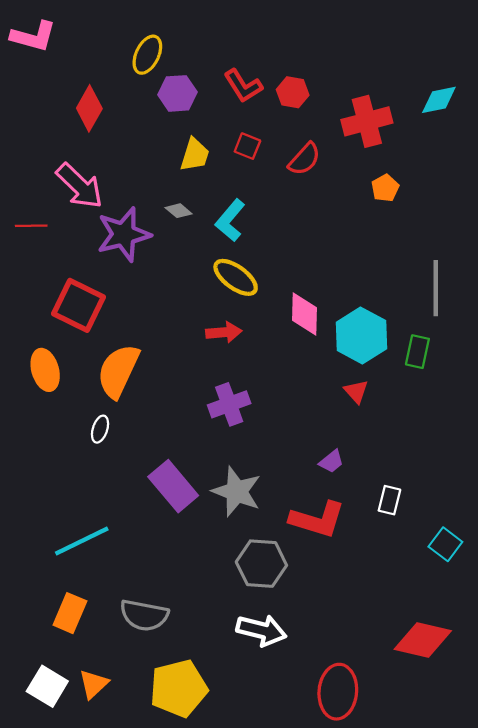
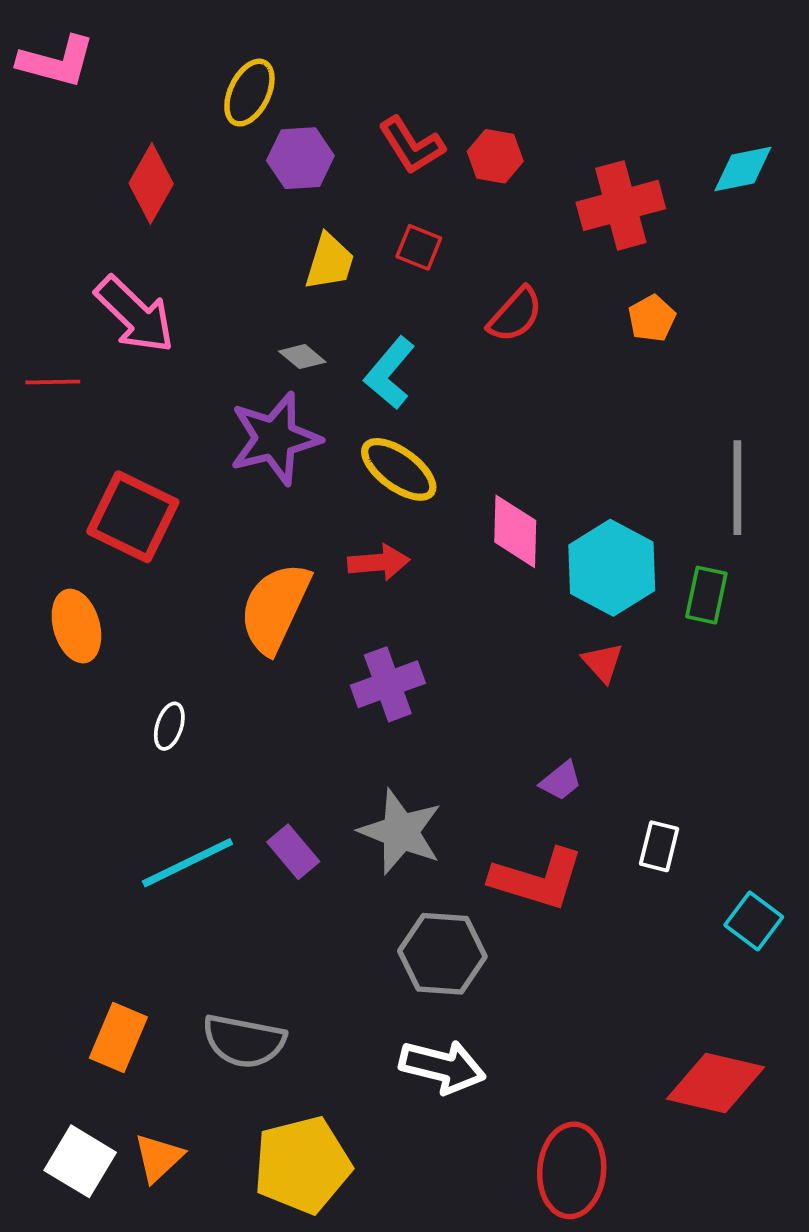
red semicircle: (304, 159) -> (515, 315), moved
purple star: (124, 234) -> (275, 438), moved
orange semicircle: (118, 371) -> (275, 608), moved
purple rectangle: (173, 486) -> (293, 852), moved, size x0.6
cyan line: (82, 541) -> (188, 863), moved

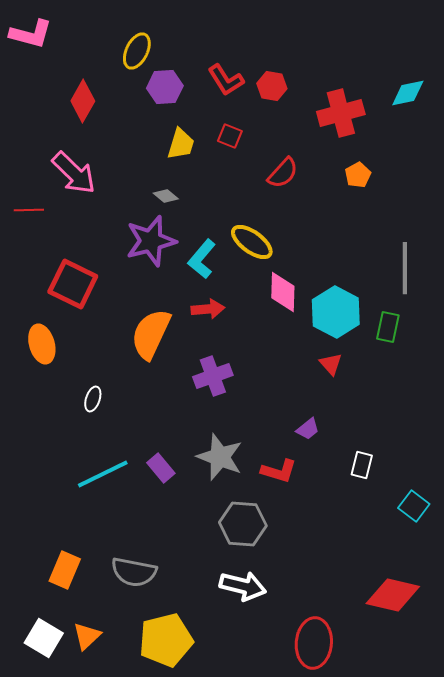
cyan L-shape: (390, 373) -> (202, 259), moved
yellow ellipse: (399, 469) -> (252, 242), moved
red L-shape: (537, 879) -> (279, 471), moved, size x0.7

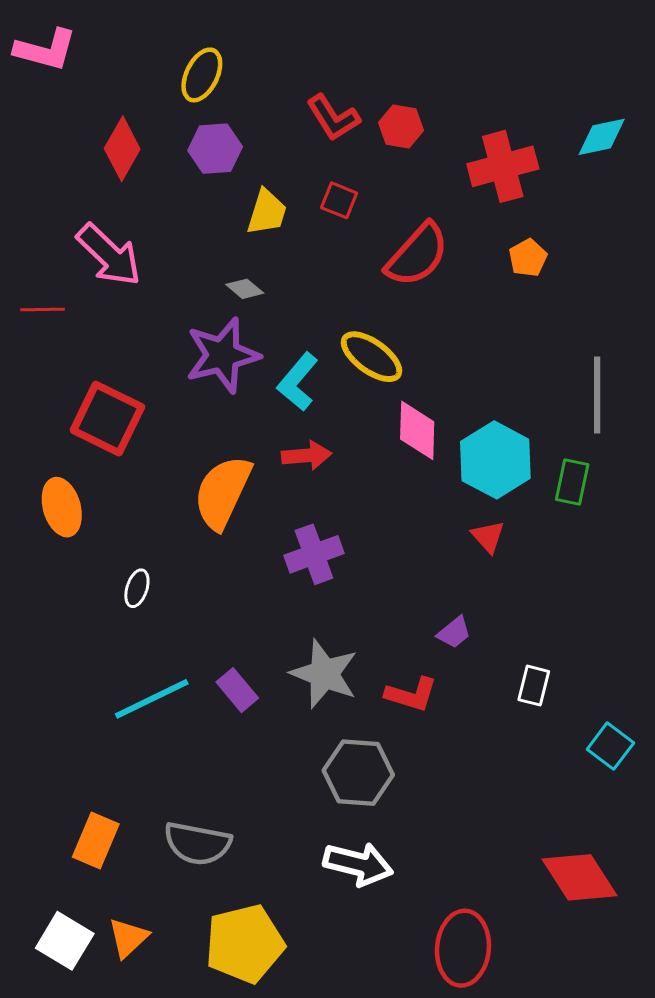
purple hexagon: (165, 87) -> (215, 149), moved
red semicircle: (283, 173) -> (417, 255), size x1.4
red diamond: (393, 595) -> (579, 877), turned 44

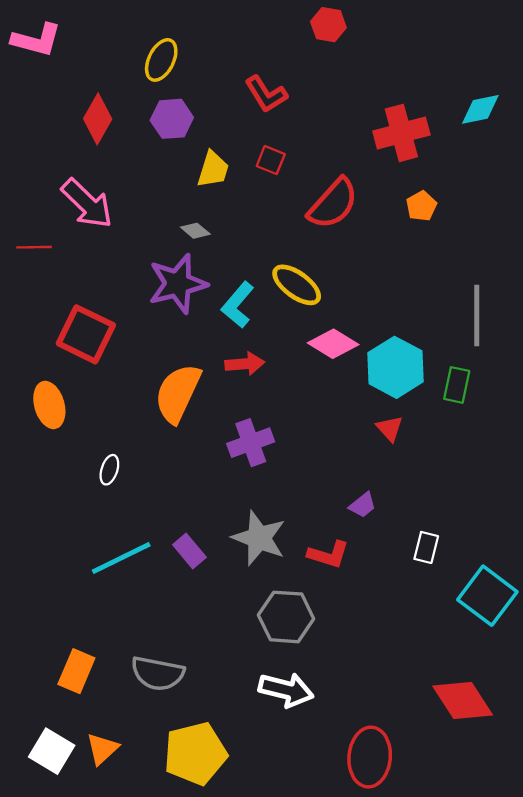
red hexagon: (401, 127) -> (328, 25), moved
pink diamond: (417, 430) -> (333, 344), turned -60
cyan square: (610, 746) -> (487, 596), size x1.6

